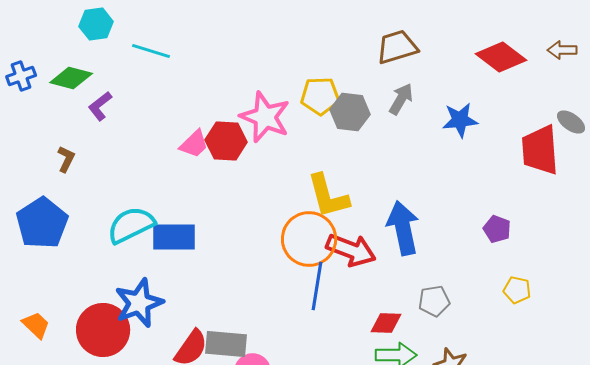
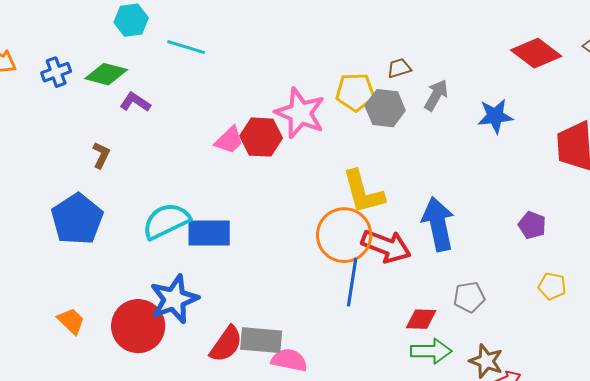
brown trapezoid: (397, 47) -> (399, 68), moved, size x0.6
purple L-shape: (100, 106) -> (135, 102), turned 72

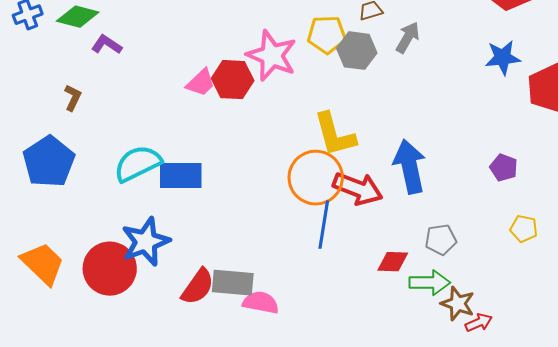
blue star: (495, 116) -> (503, 58), moved
orange trapezoid: (71, 321) -> (43, 264), size x1.6
green arrow: (431, 351) -> (430, 283), moved

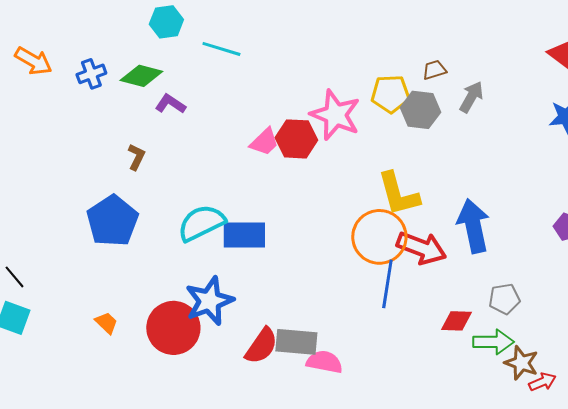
orange trapezoid: (43, 264) -> (106, 323), size x0.5

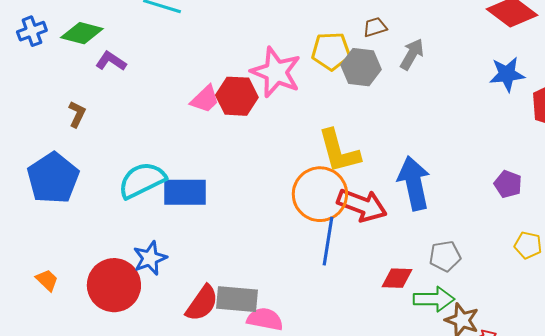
blue star: (209, 301) -> (150, 258), size x0.7

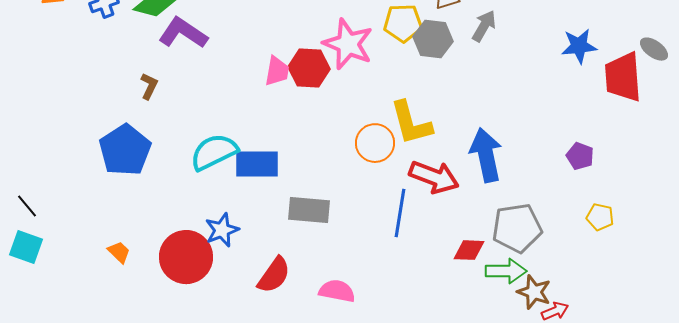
purple L-shape: (111, 61) -> (183, 33), size x1.6
pink trapezoid: (205, 99) -> (277, 71), turned -36
orange circle: (320, 194) -> (375, 143), moved, size x0.7
gray pentagon: (445, 256) -> (517, 228), size x1.6
gray rectangle: (237, 299) -> (309, 210), moved

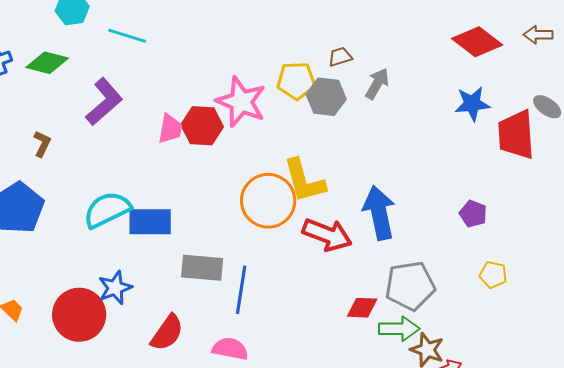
purple L-shape: (183, 33) -> (104, 102), moved, turned 105
orange circle: (375, 143) -> (268, 201), size x1.4
blue line: (400, 213) -> (241, 290), moved

